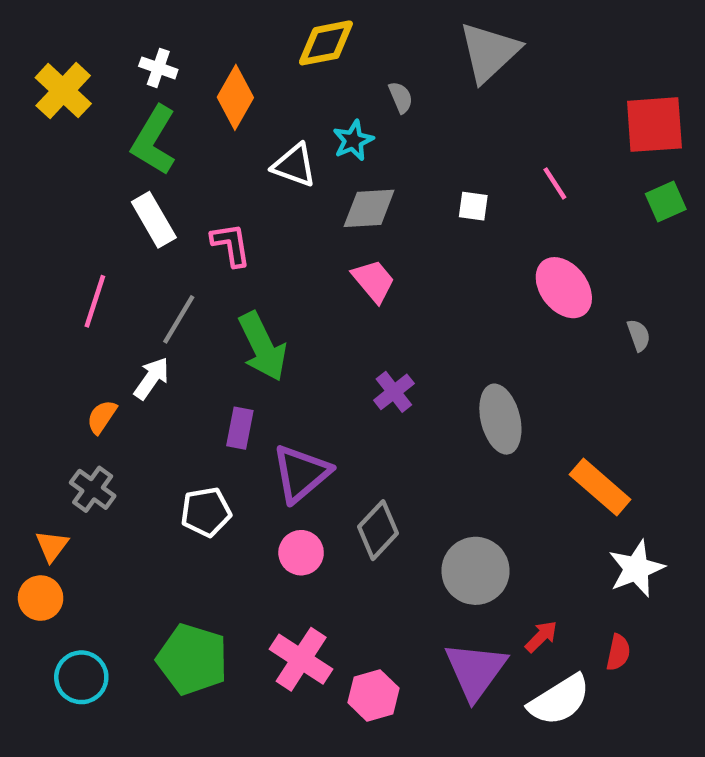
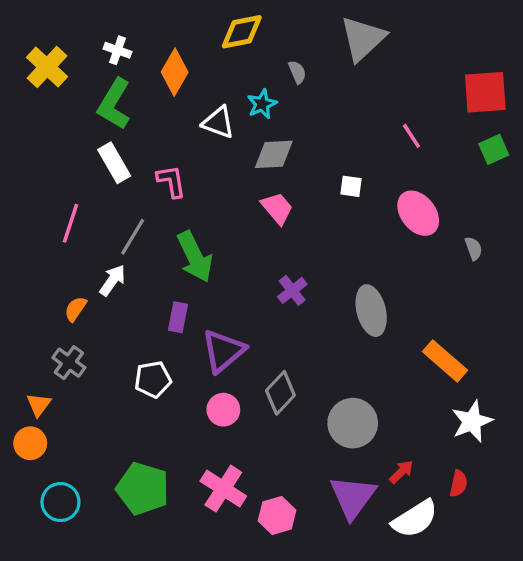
white square: (473, 206) -> (351, 186), moved

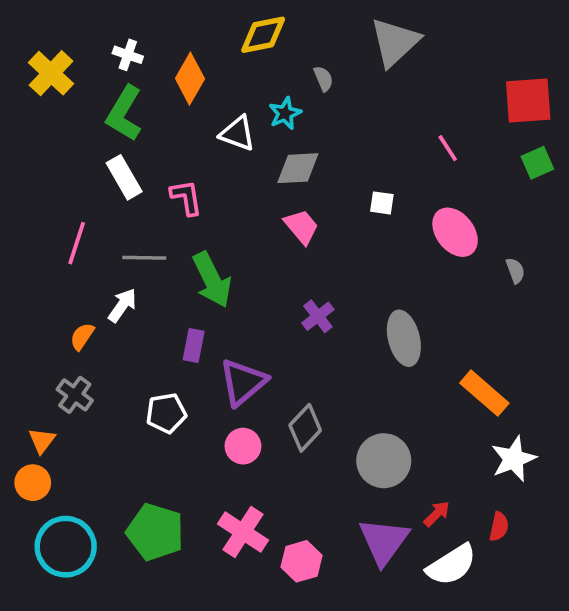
gray line: (133, 237) -> (144, 258), turned 60
cyan circle: (60, 502) -> (66, 547), size x1.4

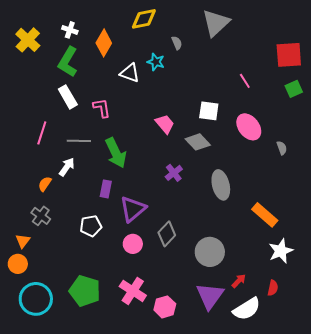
cyan star: (285, 113) -> (156, 62), turned -30
gray diamond: (298, 168) -> (198, 142), moved, turned 50
white square: (382, 203) -> (209, 111), size x1.5

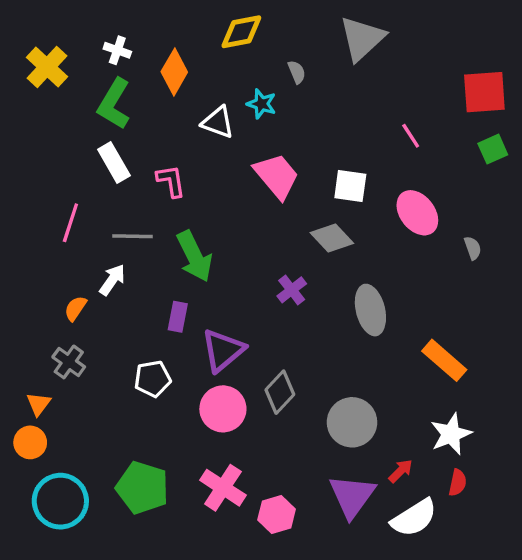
pink trapezoid: (165, 124) -> (277, 176), moved, size x1.4
pink circle: (133, 244) -> (223, 409), size x1.4
white star: (281, 251) -> (451, 434), moved

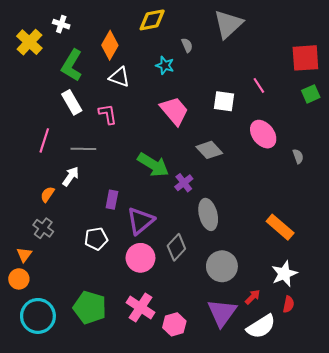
white cross: (117, 50) -> (61, 24), moved
white triangle: (218, 122) -> (119, 77), moved
white square: (350, 186) -> (224, 101), moved
green arrow: (194, 256) -> (153, 165), moved, turned -32
gray ellipse: (370, 310) -> (208, 214), moved

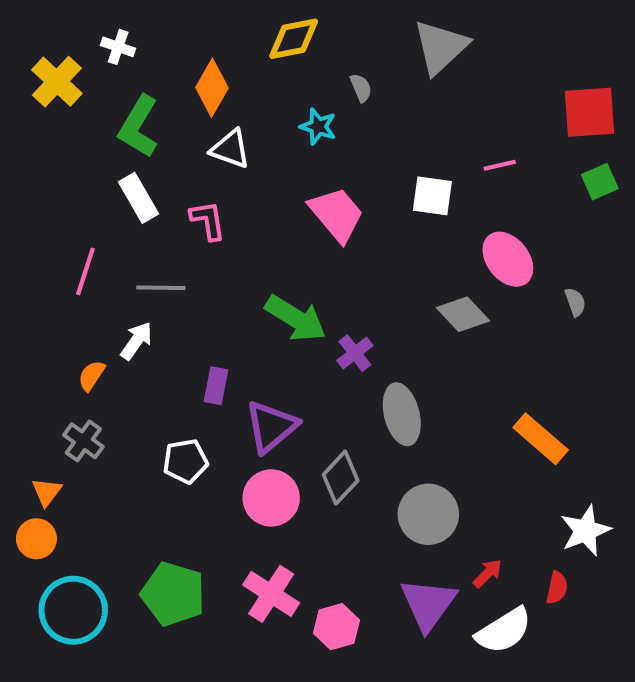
pink line: (259, 85) -> (500, 165), turned -70
gray diamond: (209, 150) -> (463, 314), moved
white star: (284, 274) -> (585, 531), moved

